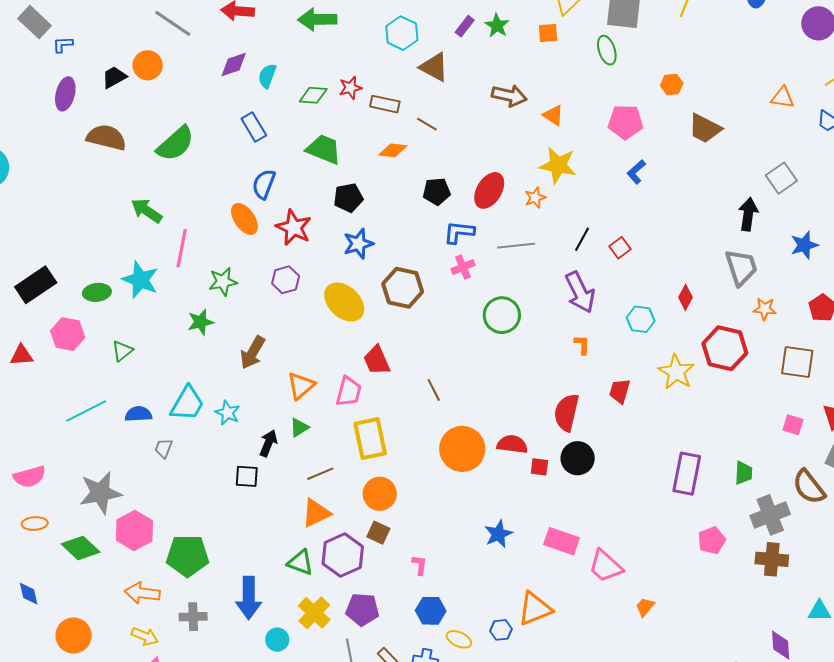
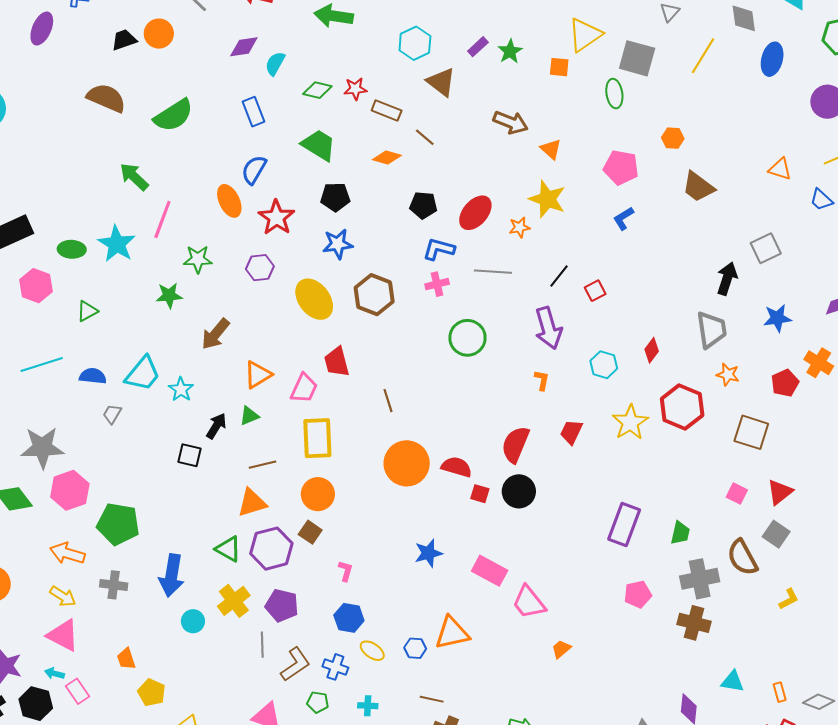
purple ellipse: (65, 94) -> (42, 29), moved

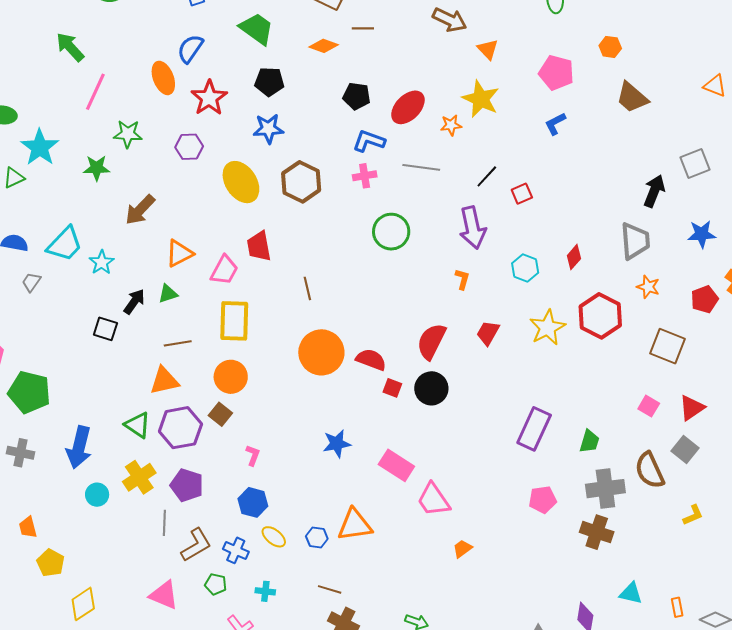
brown line: (425, 137) -> (363, 28), turned -45
cyan star: (117, 244) -> (40, 147), moved

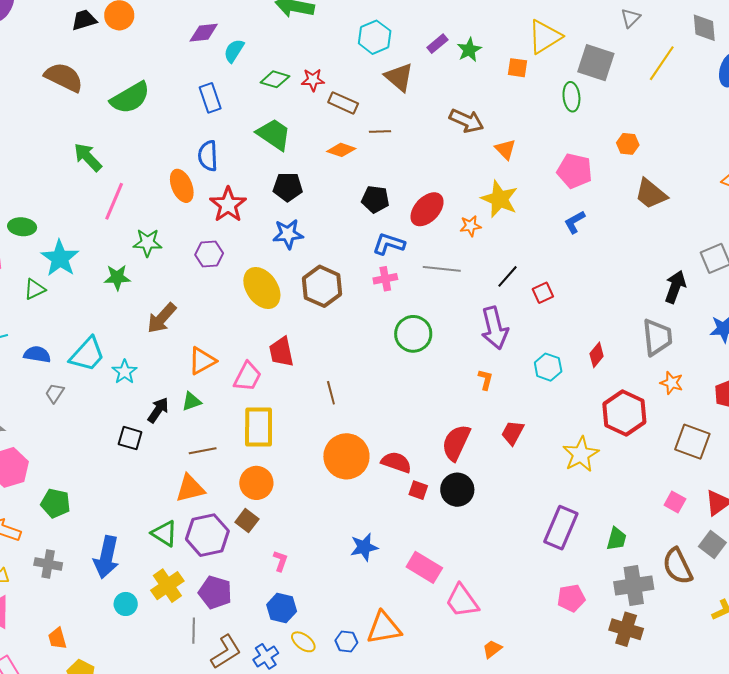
blue semicircle: (190, 49) -> (208, 156), turned -36
yellow star: (547, 328) -> (581, 454), moved
green pentagon: (29, 392) -> (55, 503), size x0.7
blue cross: (236, 550) -> (266, 656), turned 35

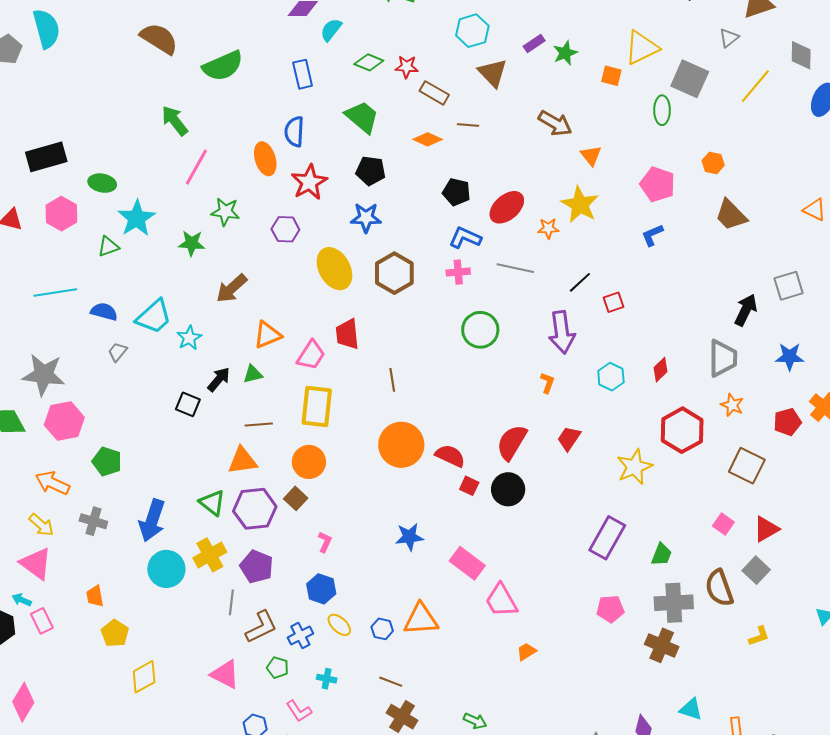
cyan circle: (126, 604) -> (166, 569), size x1.6

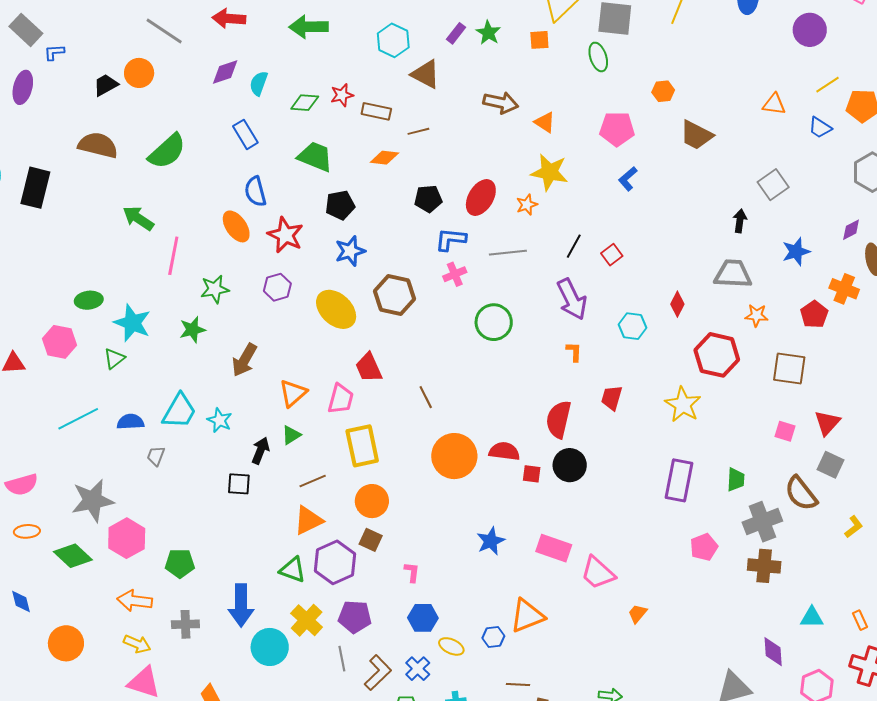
black rectangle: (46, 157) -> (35, 188), moved, turned -42
black arrow: (746, 310) -> (740, 221), size x0.7
gray trapezoid: (723, 358) -> (733, 274), turned -69

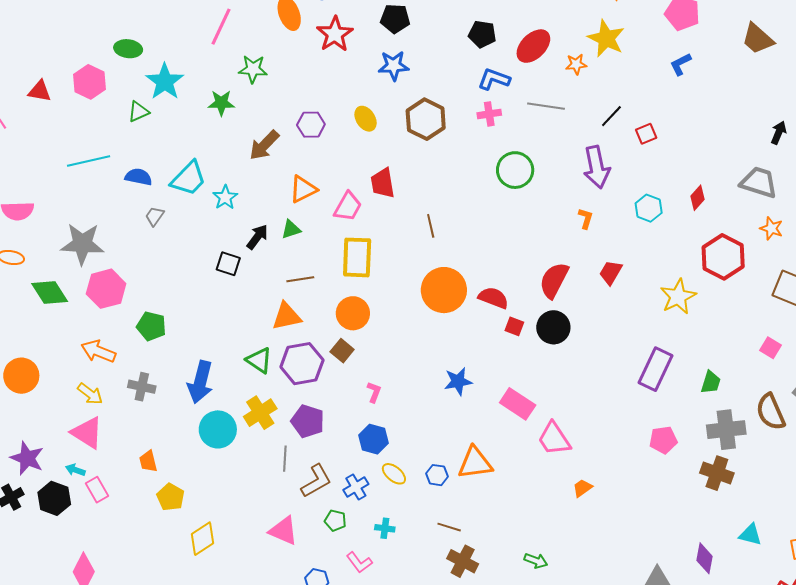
purple hexagon: (277, 287) -> (311, 125), moved
yellow ellipse: (336, 309) -> (366, 119), size x0.6

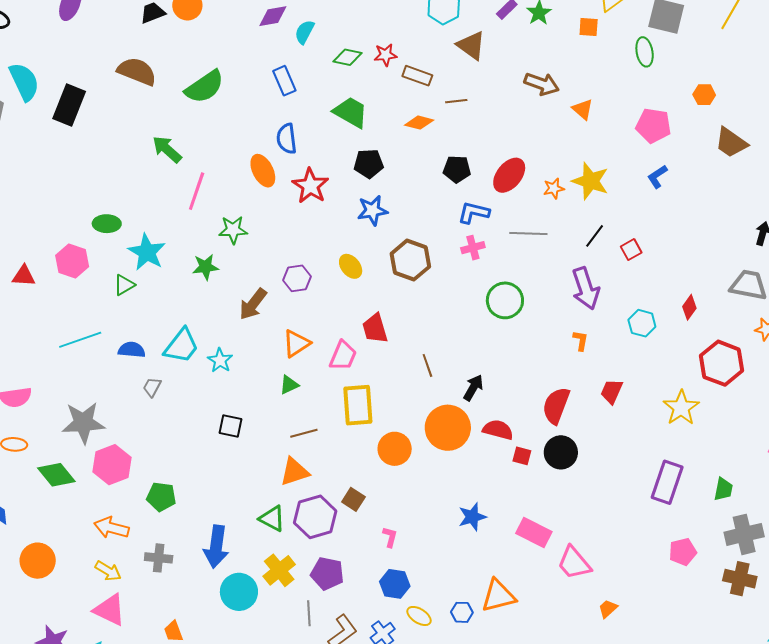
yellow star: (606, 38) -> (590, 181), moved
black arrow: (257, 237) -> (473, 388), moved
orange circle: (353, 313) -> (395, 449), moved

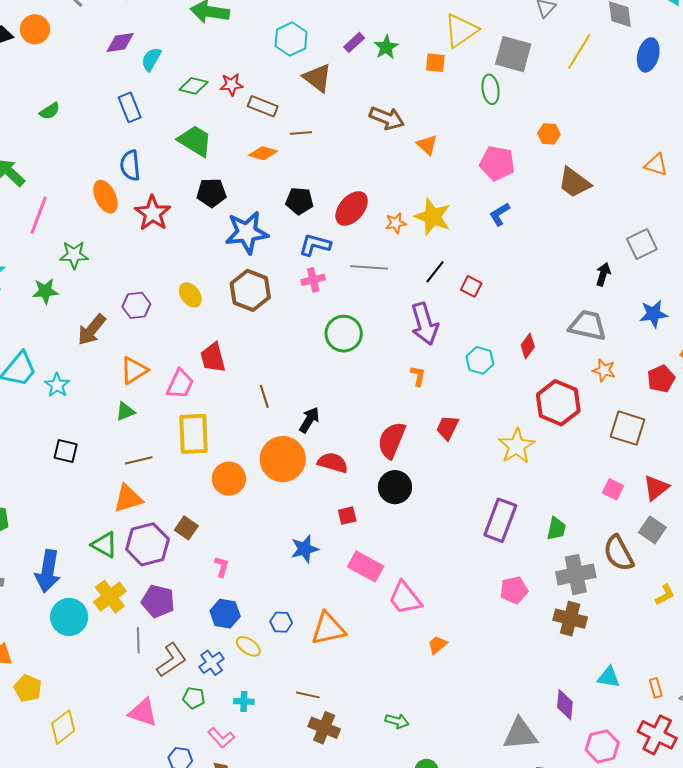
green semicircle: (205, 87) -> (50, 111), size x0.5
blue star: (372, 210) -> (247, 232), moved, size x1.4
red square: (631, 250) -> (471, 286), turned -35
red square: (522, 456) -> (347, 516), moved, turned -30
blue hexagon: (462, 612) -> (281, 622), moved

